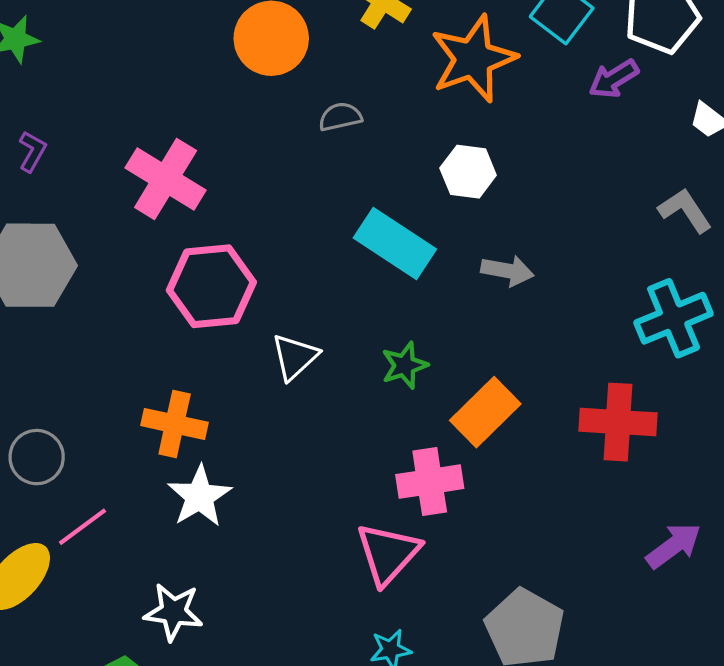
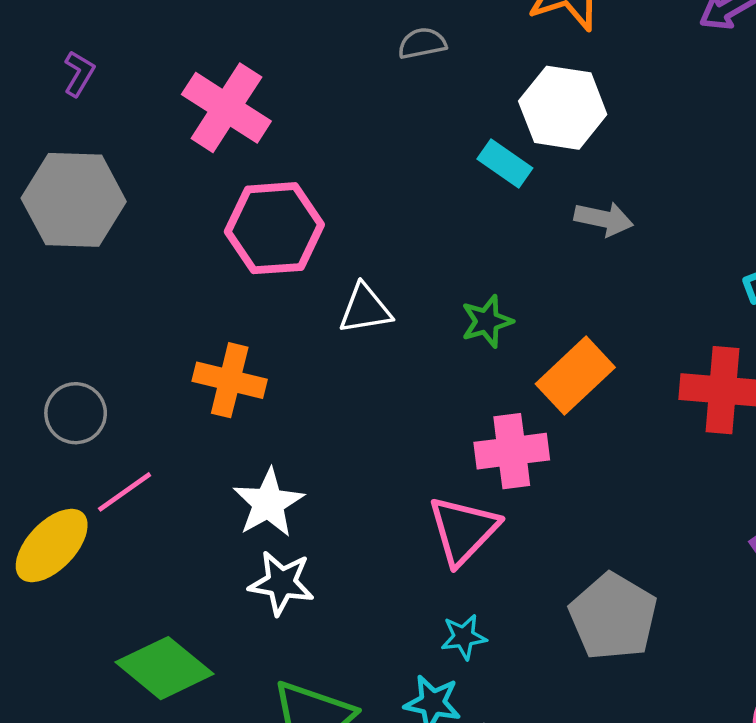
white hexagon: (468, 172) -> (563, 108), size x1.4
cyan rectangle: (395, 244) -> (505, 164), moved, size x0.6
white triangle: (295, 357) -> (365, 309), turned 32
white star: (200, 496) -> (268, 503), moved
white star: (174, 612) -> (281, 583), moved

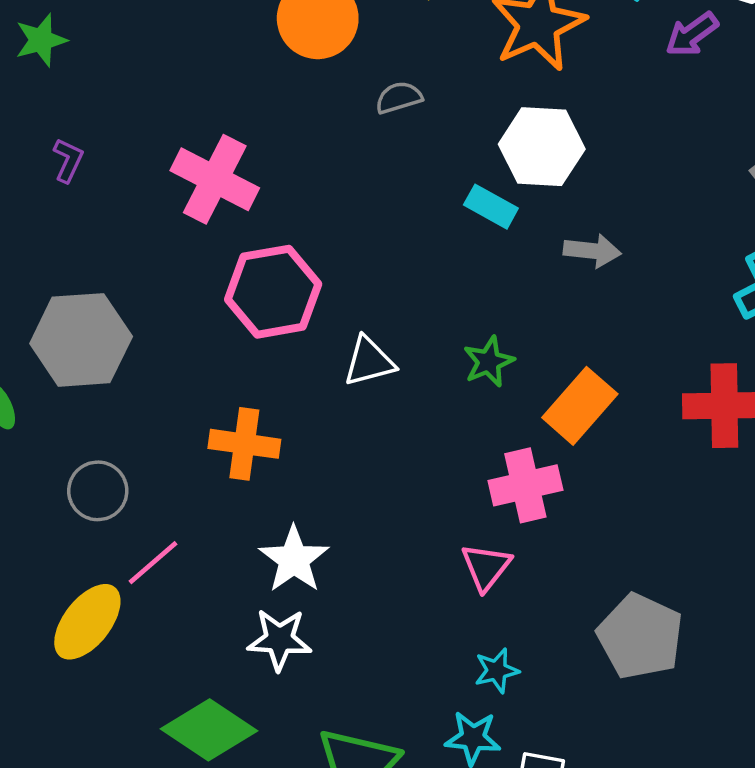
gray hexagon: (74, 200) -> (81, 340), moved
pink triangle: (463, 530) -> (486, 567), size x0.7
white star: (281, 583) -> (279, 640), moved

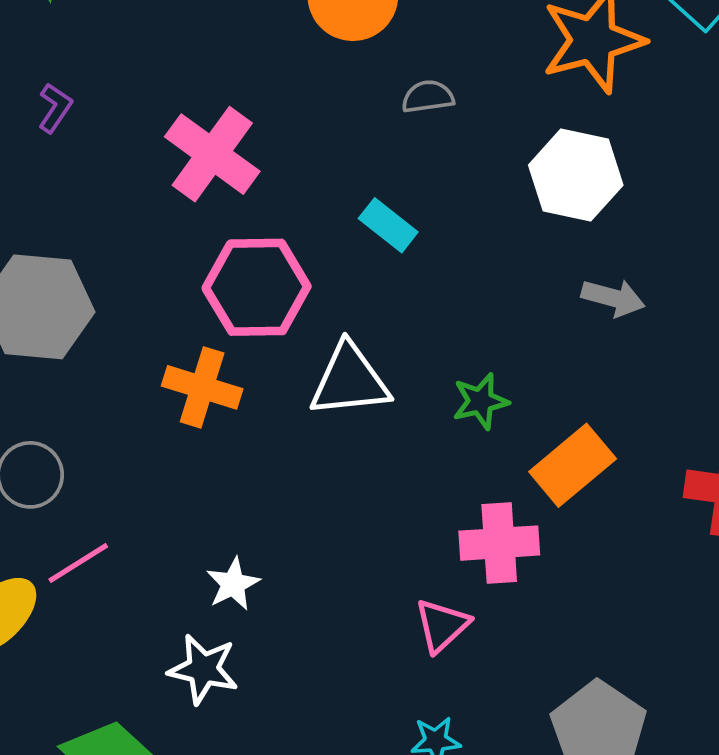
cyan rectangle: (491, 207) -> (388, 225), moved
white triangle: (369, 361) -> (350, 380), size x1.4
orange cross: (244, 444) -> (202, 387), moved
white star: (294, 559) -> (233, 584), size x0.7

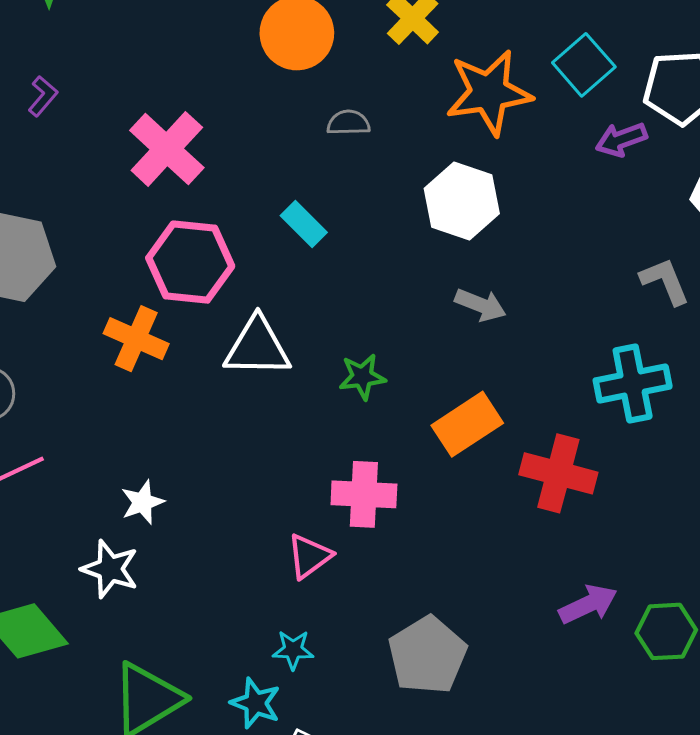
orange rectangle: (573, 465) -> (467, 424), moved

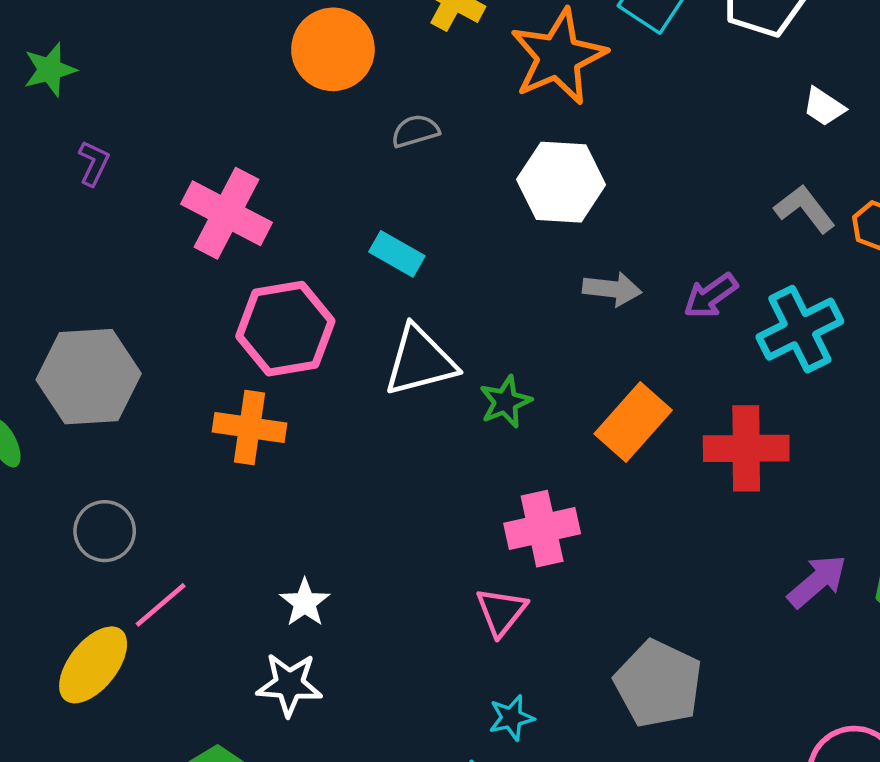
purple L-shape: (43, 96) -> (94, 163), moved
purple arrow: (621, 139) -> (711, 296), moved
white triangle: (257, 347) -> (420, 361), moved

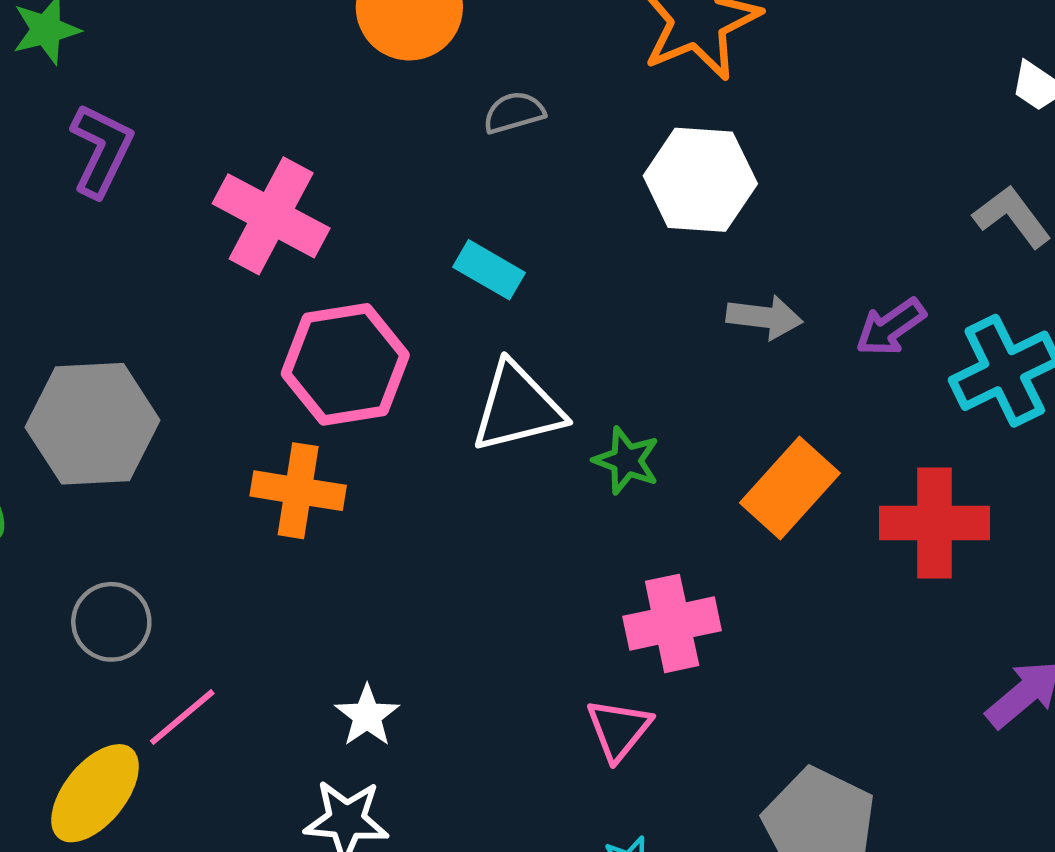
purple L-shape: (94, 163) -> (101, 150), size x1.6
green star: (505, 402) -> (626, 461), turned -30

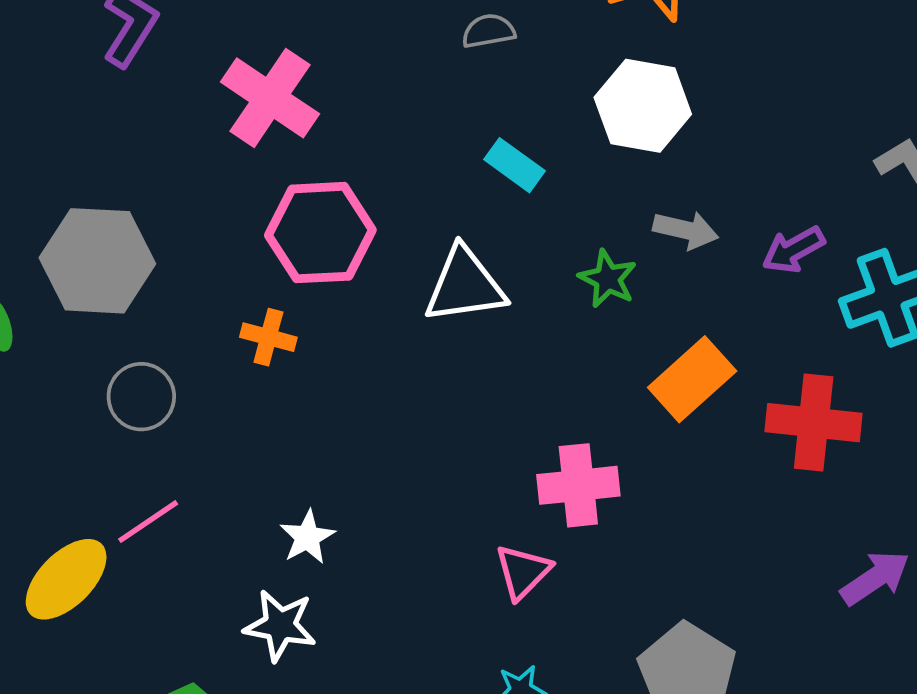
cyan rectangle: (489, 270) -> (514, 165), moved
green star: (626, 461) -> (608, 279), moved
orange cross: (298, 491) -> (268, 337), size x0.7
gray circle: (111, 622) -> (141, 397), moved

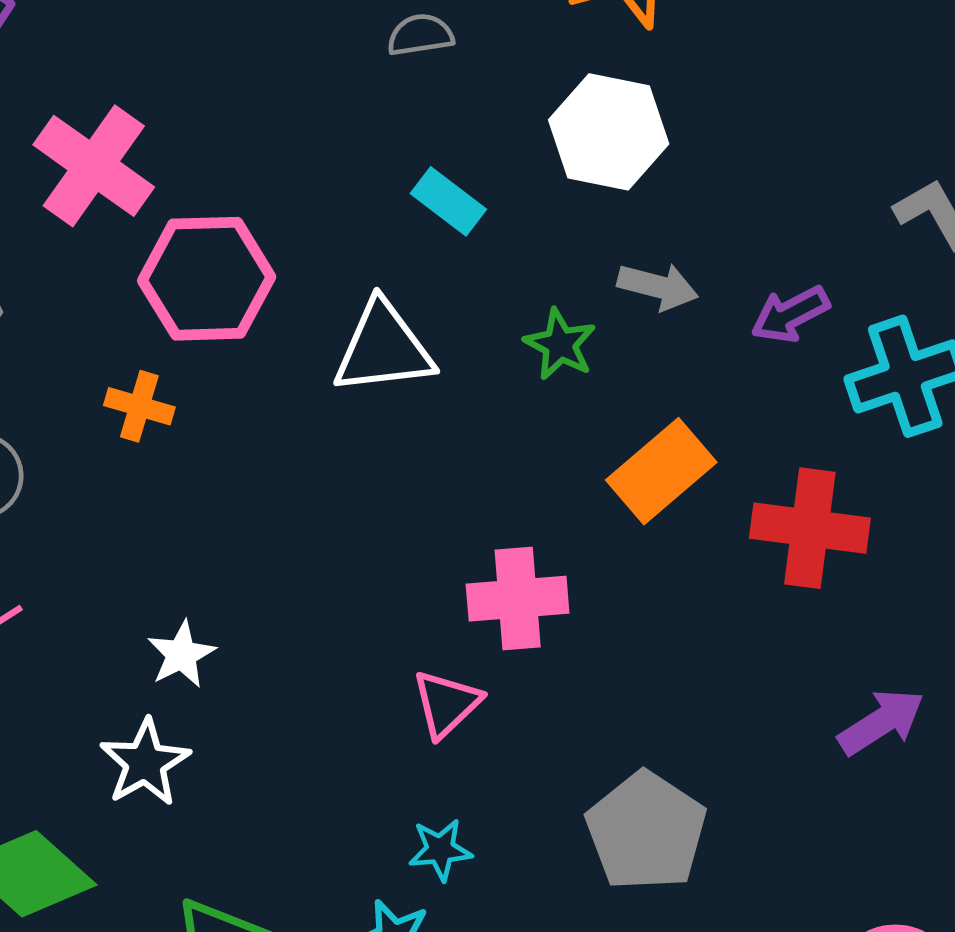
pink cross: (270, 98) -> (94, 166), moved
white star: (280, 625) -> (145, 763), turned 30

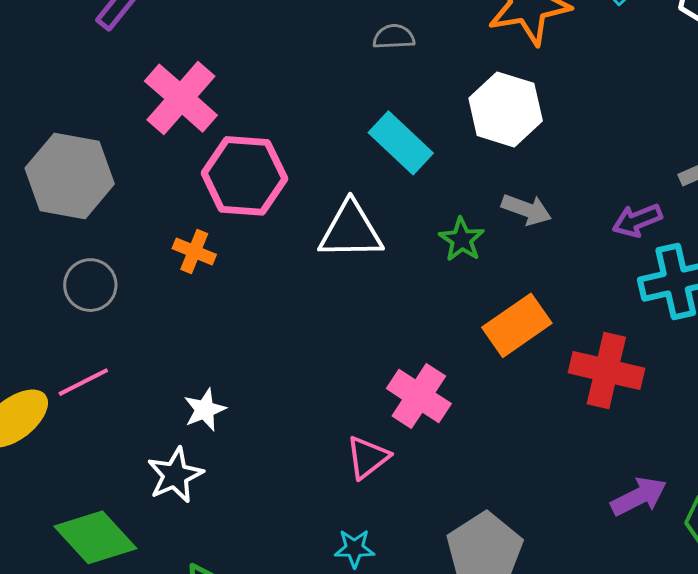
cyan rectangle: (448, 201) -> (401, 143), size x1.4
purple arrow: (790, 314) -> (637, 220), moved
pink cross: (518, 599) -> (419, 396), turned 32

